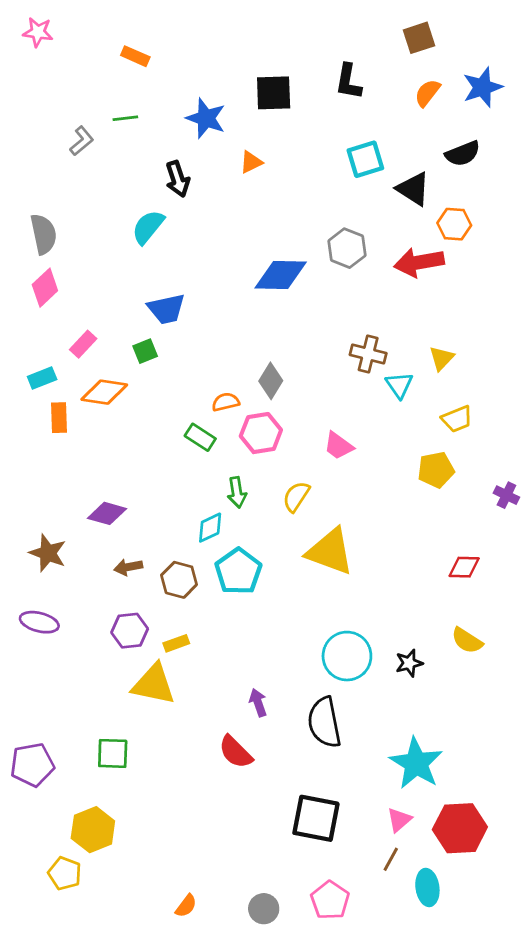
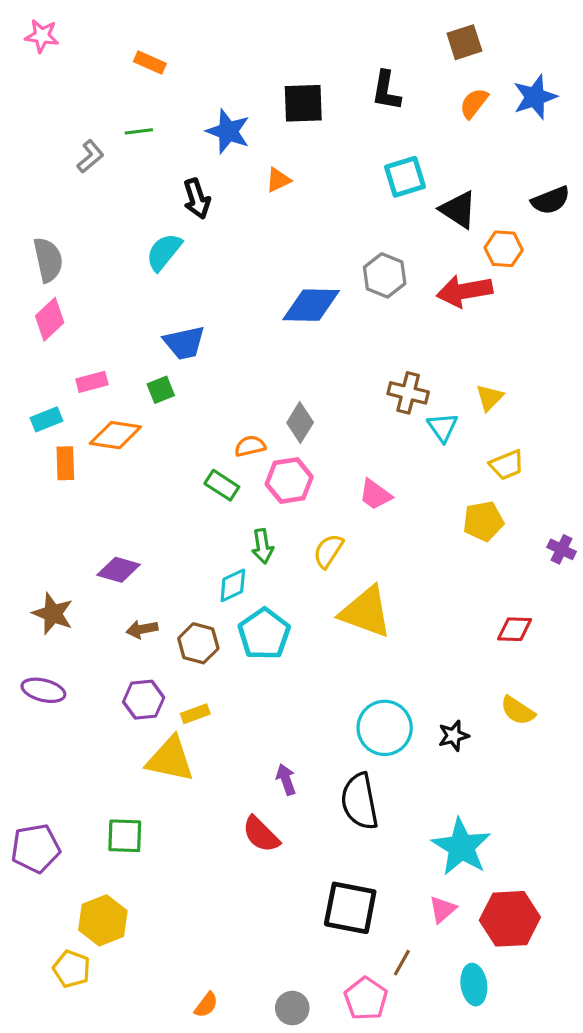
black semicircle: (463, 154) -> (551, 200), moved
pink rectangle: (83, 344) -> (92, 382), turned 32
brown line: (391, 859) -> (402, 963), moved

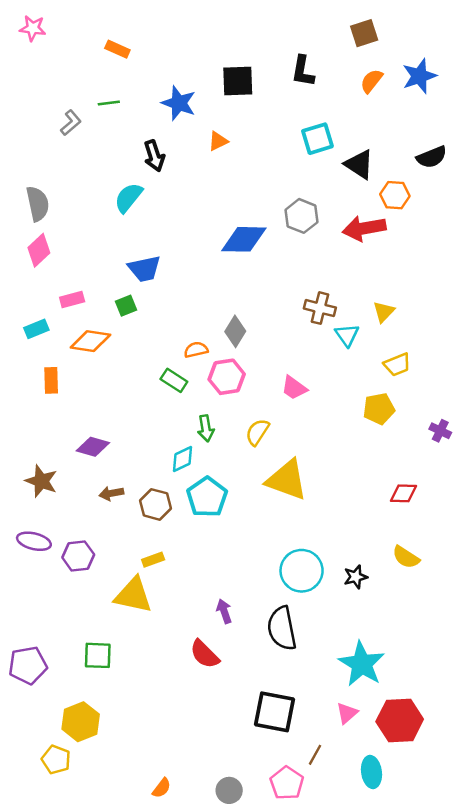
orange rectangle: (65, 463) -> (51, 380), moved
purple hexagon: (144, 700) -> (78, 556), moved

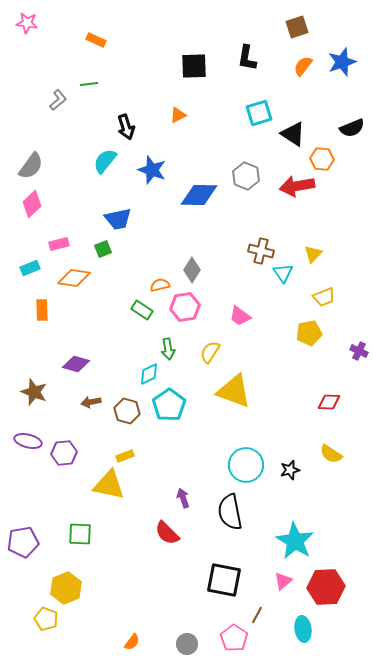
blue star: (179, 103) -> (152, 170), moved
gray semicircle: (38, 204) -> (31, 166), turned 48

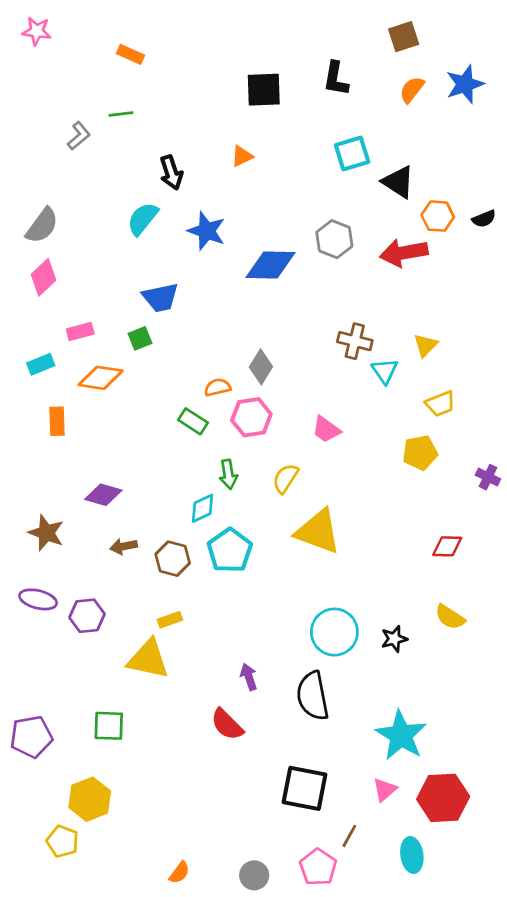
black semicircle: (352, 128) -> (484, 219), moved, size x0.7

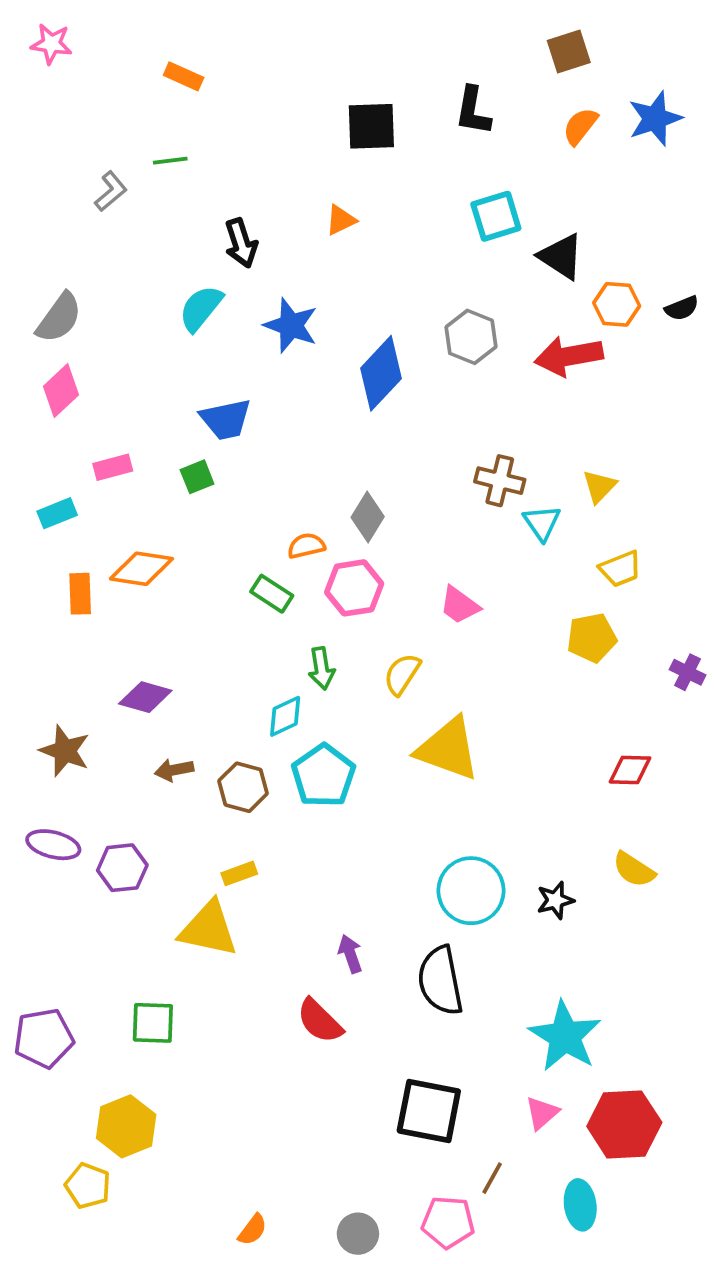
blue diamond: (270, 265) -> (381, 373), turned -48
orange diamond: (101, 378) -> (141, 569), moved
pink pentagon: (318, 867) -> (448, 1222), turned -30

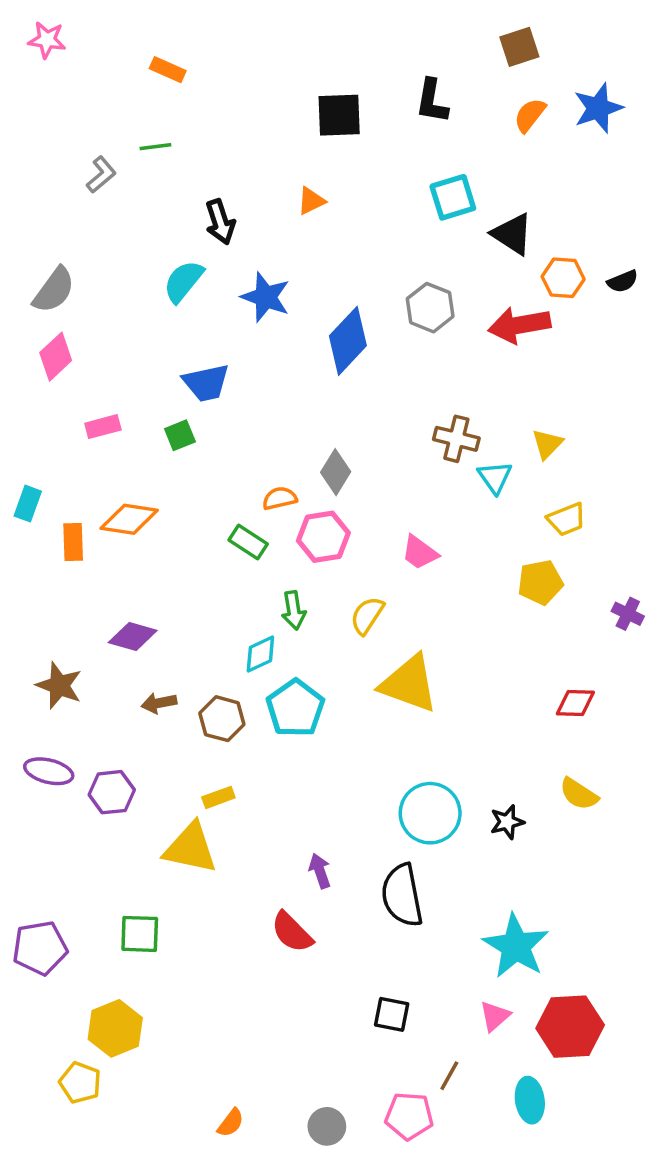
cyan rectangle: (57, 513) -> (28, 504), moved, turned -48
black square: (429, 1111) -> (392, 1014), size x0.6

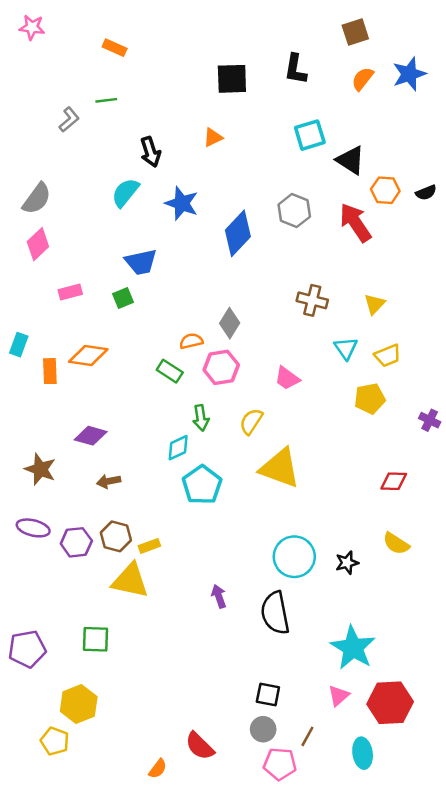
red arrow: (519, 325) -> (355, 223), turned 66
cyan triangle: (495, 477) -> (346, 348), moved
brown hexagon: (222, 719) -> (116, 536), moved
red semicircle: (292, 932) -> (200, 746), moved
gray circle: (327, 1126) -> (263, 729), moved

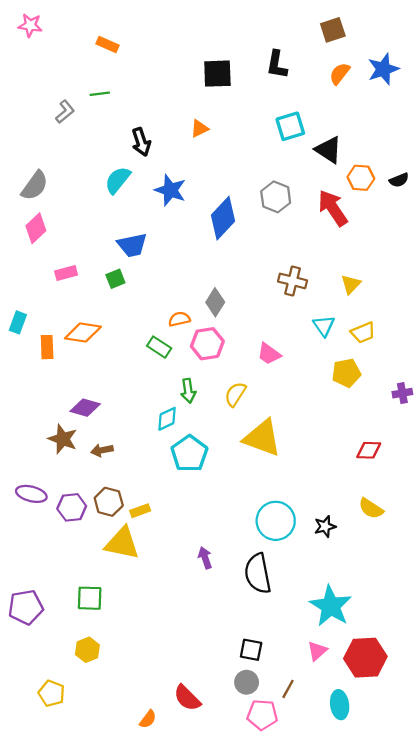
purple cross: (430, 420) -> (402, 393), turned -36
brown star: (40, 469) -> (63, 439), moved
yellow hexagon: (79, 704) -> (87, 650), moved, size x0.7

